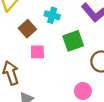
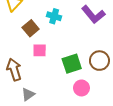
green square: (73, 41) -> (72, 64), moved

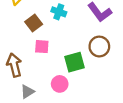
brown circle: (99, 61) -> (99, 47), moved
pink circle: (81, 88) -> (60, 84), moved

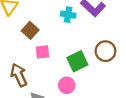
cyan cross: (59, 12) -> (68, 15), moved
brown circle: (99, 47) -> (105, 51), moved

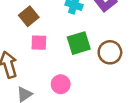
green square: (77, 61) -> (79, 43), moved

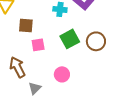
brown square: (29, 16) -> (26, 26), turned -35

